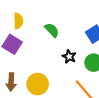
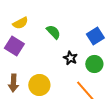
yellow semicircle: (18, 21) -> (20, 23), turned 63

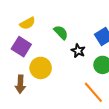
black star: (70, 58) -> (78, 51), moved
yellow circle: (39, 85) -> (41, 68), moved

